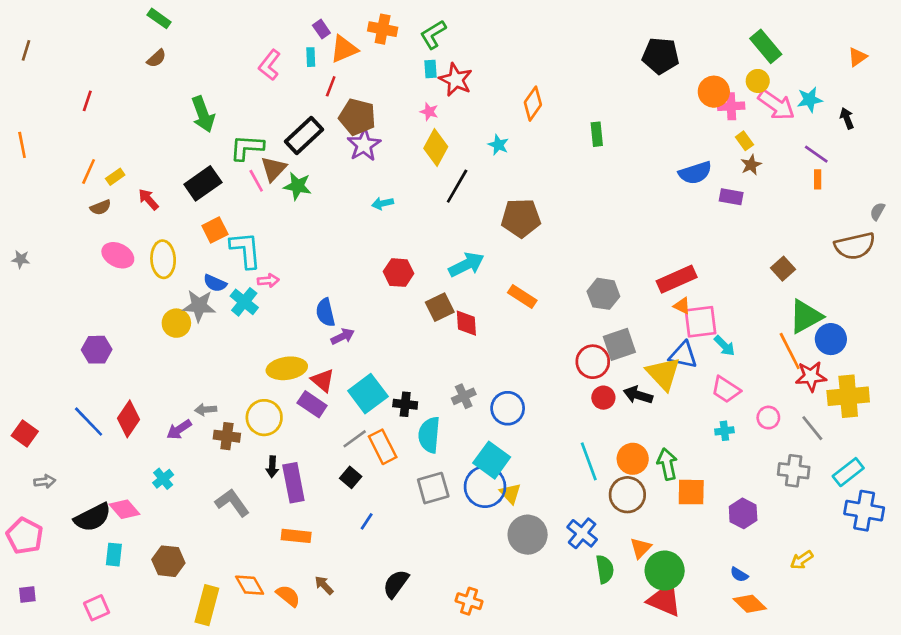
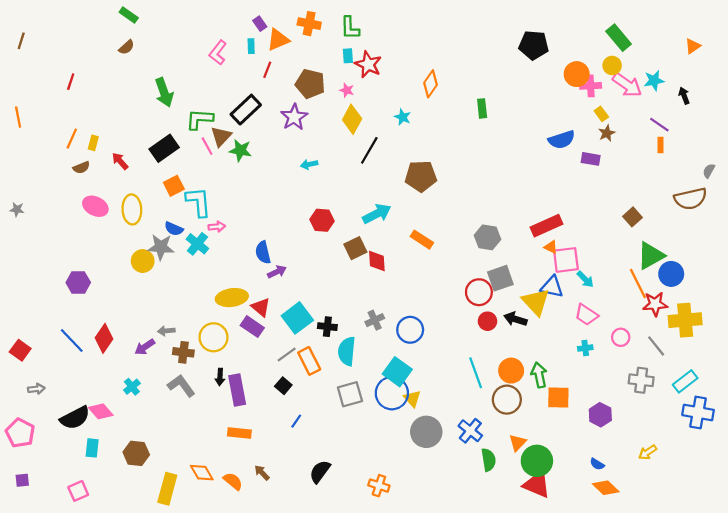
green L-shape: (433, 34) -> (350, 28), turned -60
brown pentagon: (357, 117) -> (310, 84), moved
yellow rectangle: (115, 177) -> (93, 143), turned -40
gray L-shape: (232, 503) -> (181, 386), moved

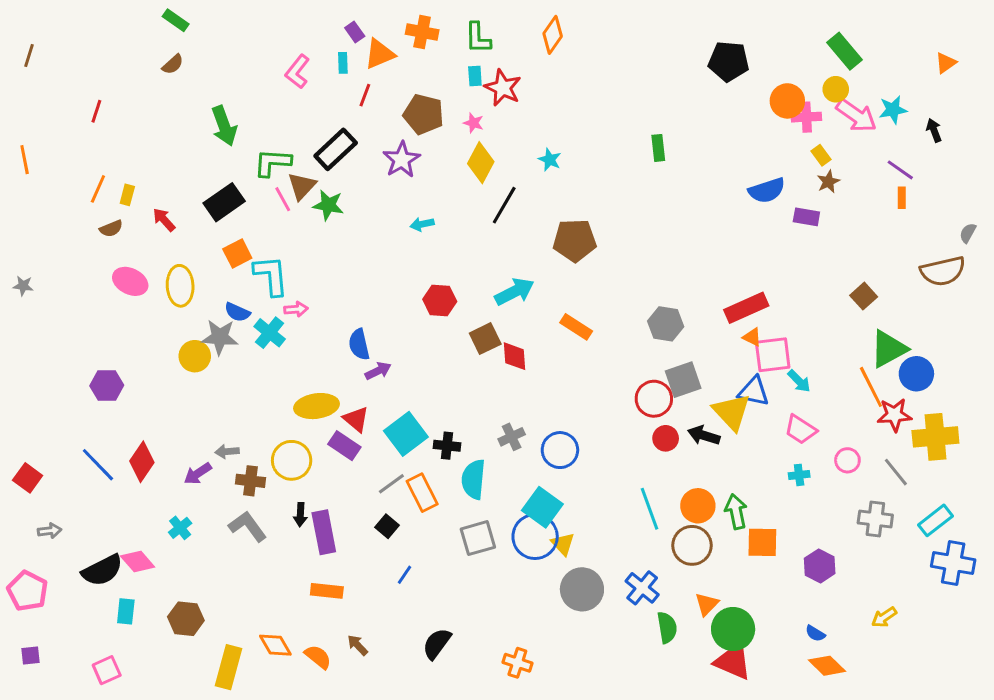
orange diamond: (431, 84) -> (553, 35), moved

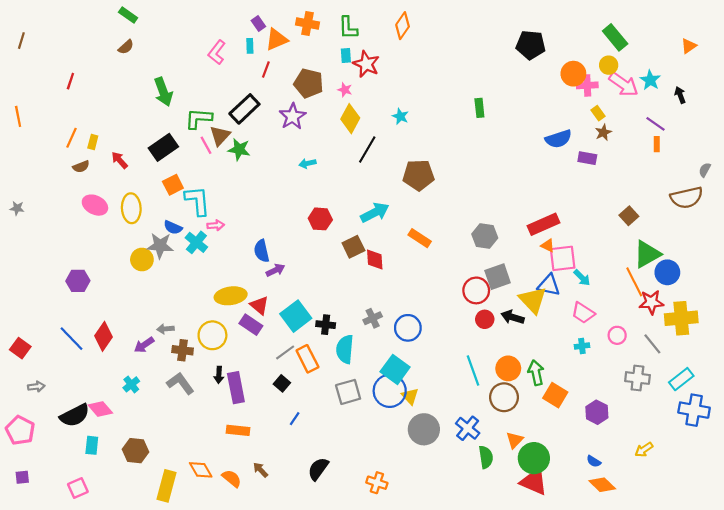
cyan star: (893, 110) -> (650, 80), turned -30
orange square: (762, 542) -> (555, 395), turned 30

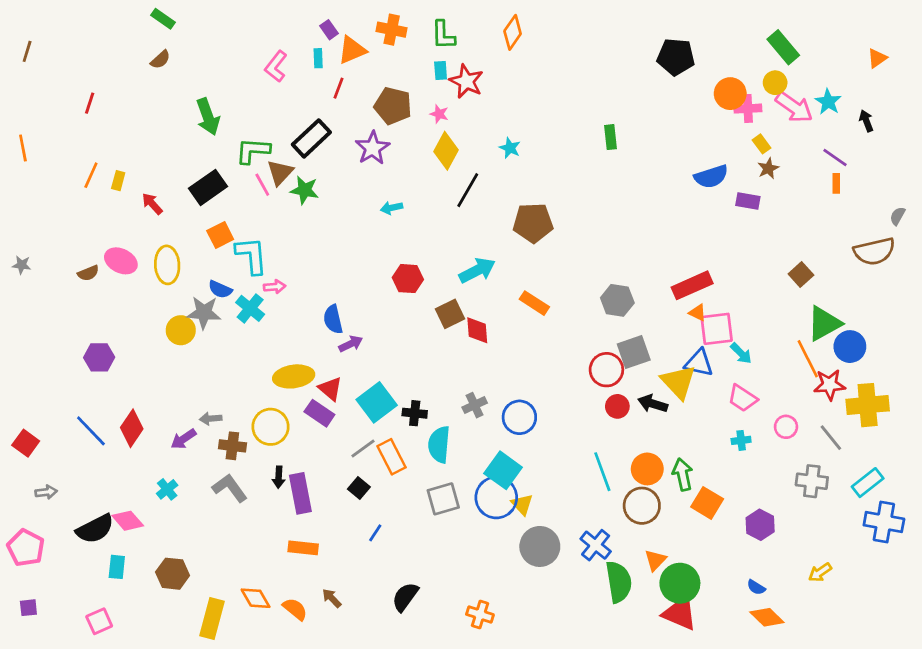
brown semicircle: (81, 167) -> (88, 273), moved
green semicircle: (486, 457) -> (619, 582), size x1.4

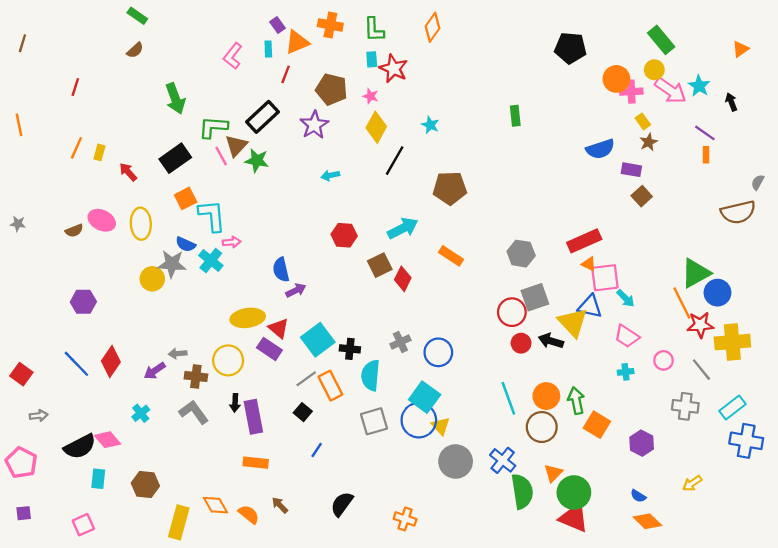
brown square: (801, 274) -> (642, 196), moved
red diamond: (477, 330) -> (403, 279), turned 30

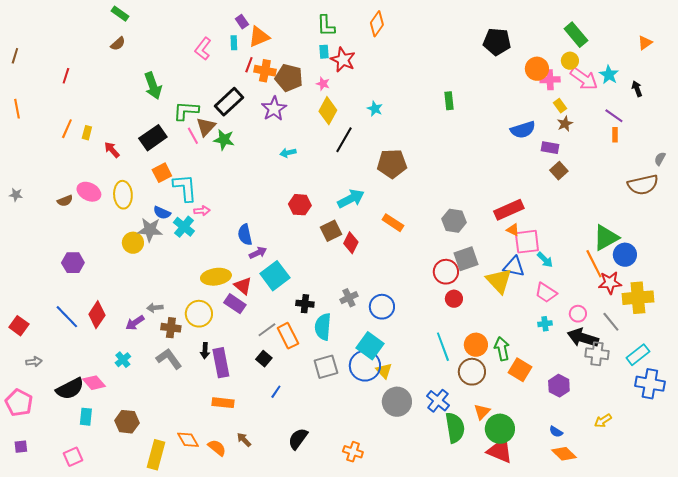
orange cross: (330, 25) -> (265, 71), moved
brown line: (22, 43) -> (15, 56), moved
cyan square: (318, 340) -> (275, 276), moved
black arrow: (551, 341) -> (583, 338), moved, size x1.4

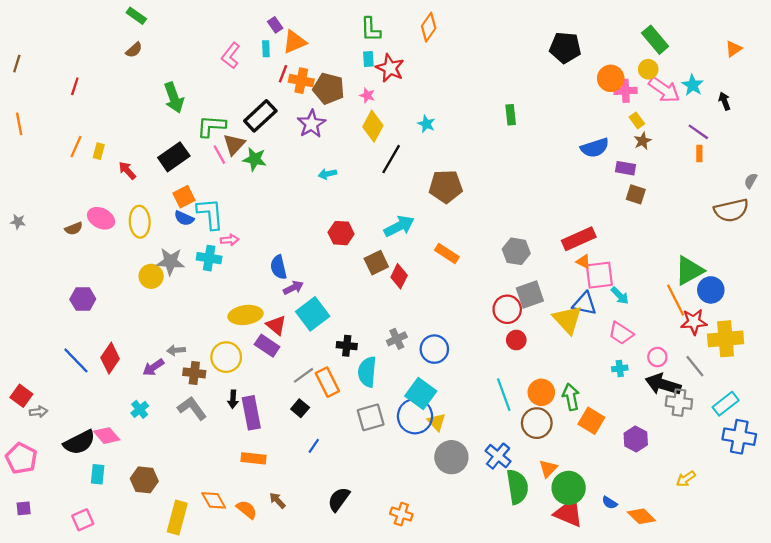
brown square: (559, 171) -> (636, 194), turned -30
blue semicircle: (162, 213) -> (184, 218), moved
cyan cross: (184, 227) -> (209, 258), turned -30
red square: (19, 326) -> (21, 396), moved
blue semicircle: (556, 432) -> (610, 503), moved

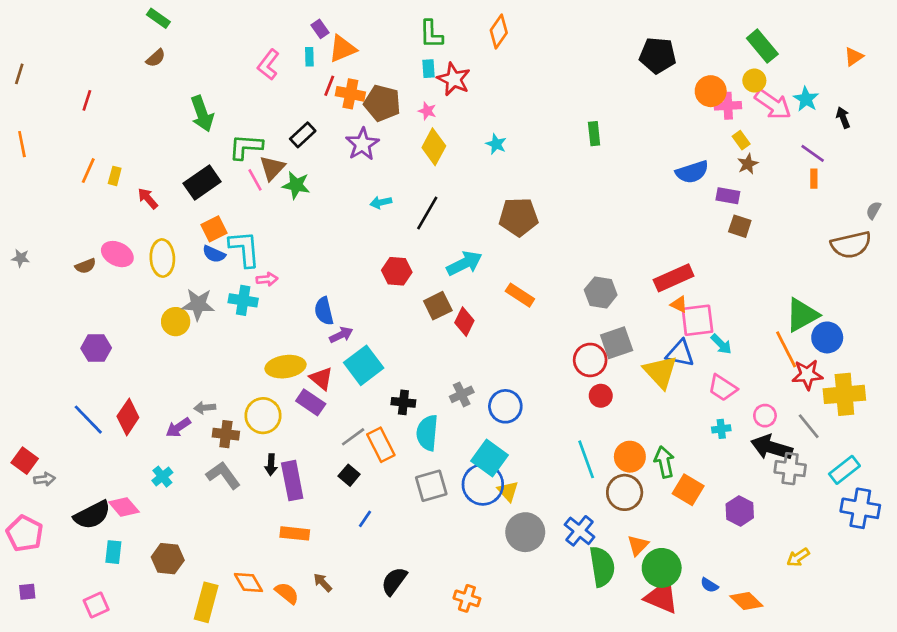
black rectangle: (260, 116) -> (303, 135), size x0.7
black line: (391, 159) -> (427, 213), moved

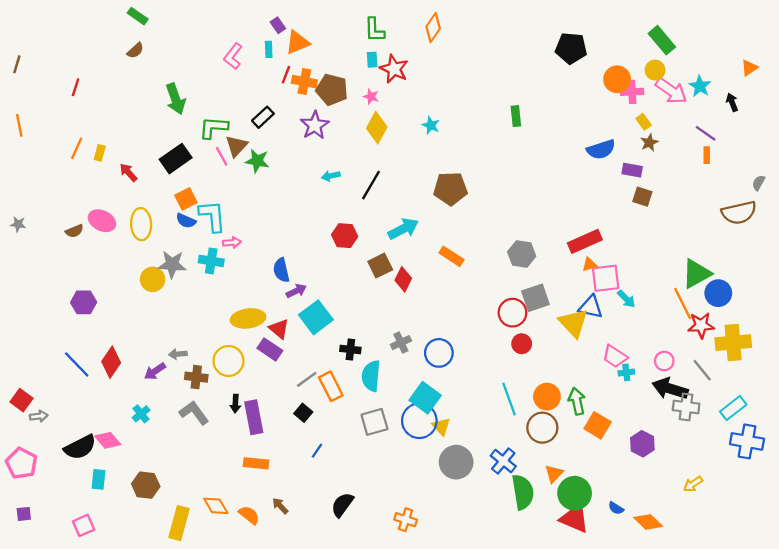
orange triangle: (854, 57) -> (749, 68), moved
orange triangle: (679, 304) -> (589, 264), turned -42
pink trapezoid: (723, 388) -> (615, 356), moved

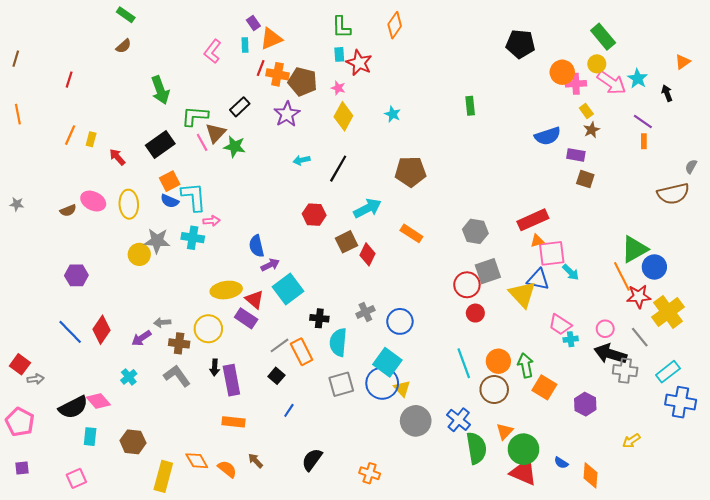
yellow cross: (733, 343) -> (668, 312), turned -32
orange diamond: (648, 522) -> (591, 475), turned 50

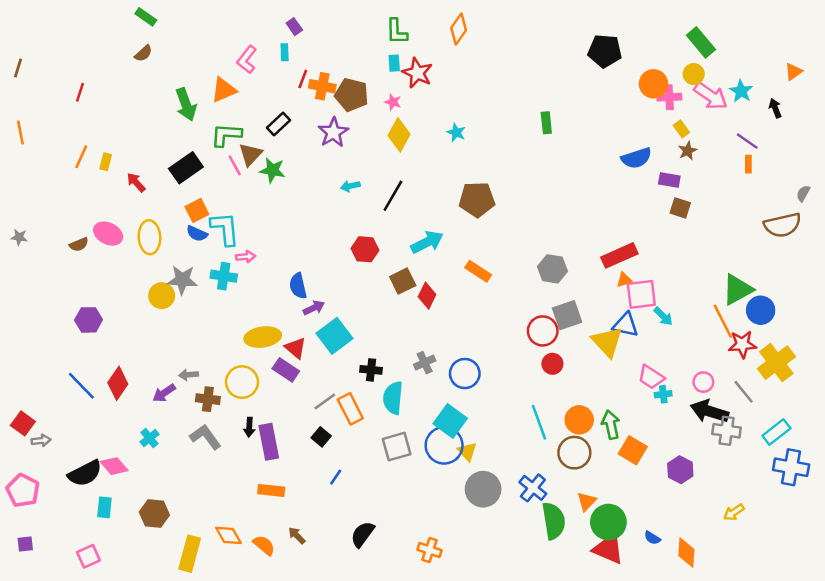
orange triangle: (271, 39) -> (224, 90), moved

